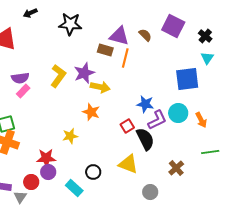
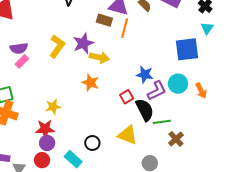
yellow star: (70, 136) -> (53, 107), moved
green line: (210, 152) -> (162, 122), moved
red circle: (31, 182) -> (42, 160), moved

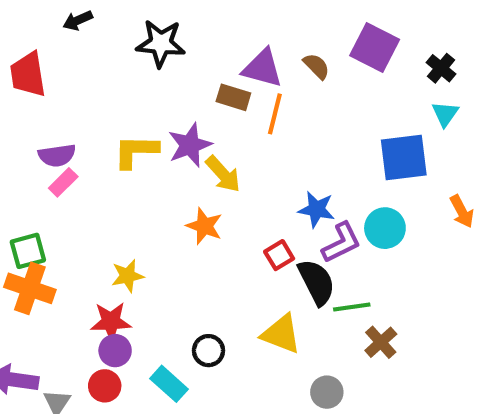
yellow L-shape: (57, 46) -> (136, 151), turned -125
yellow arrow: (99, 57) -> (223, 174), turned 36
orange arrow: (201, 91) -> (462, 211), moved

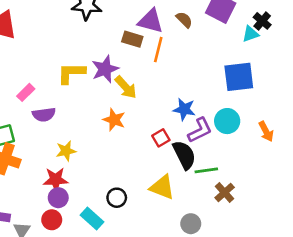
cyan triangle: (445, 114) -> (251, 34), moved, turned 36
purple semicircle: (57, 155) -> (44, 115), moved
orange arrow: (462, 211) -> (266, 131), moved

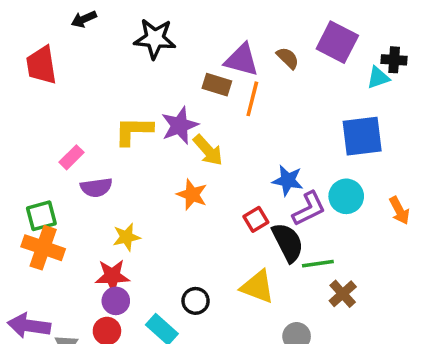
black cross: (262, 21) -> (394, 60), turned -36

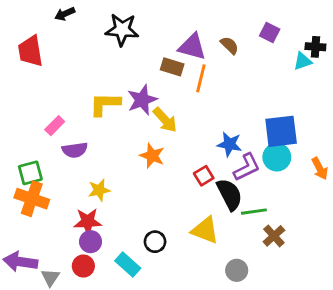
purple square: (337, 42) -> (270, 32), size x0.6
blue square: (362, 136) -> (281, 131), moved

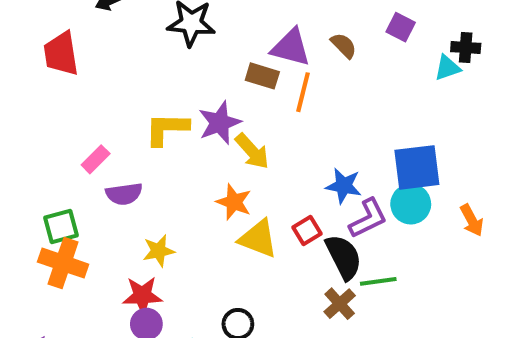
yellow triangle: (205, 230) -> (258, 239), moved
brown cross: (274, 236) -> (340, 304), moved

